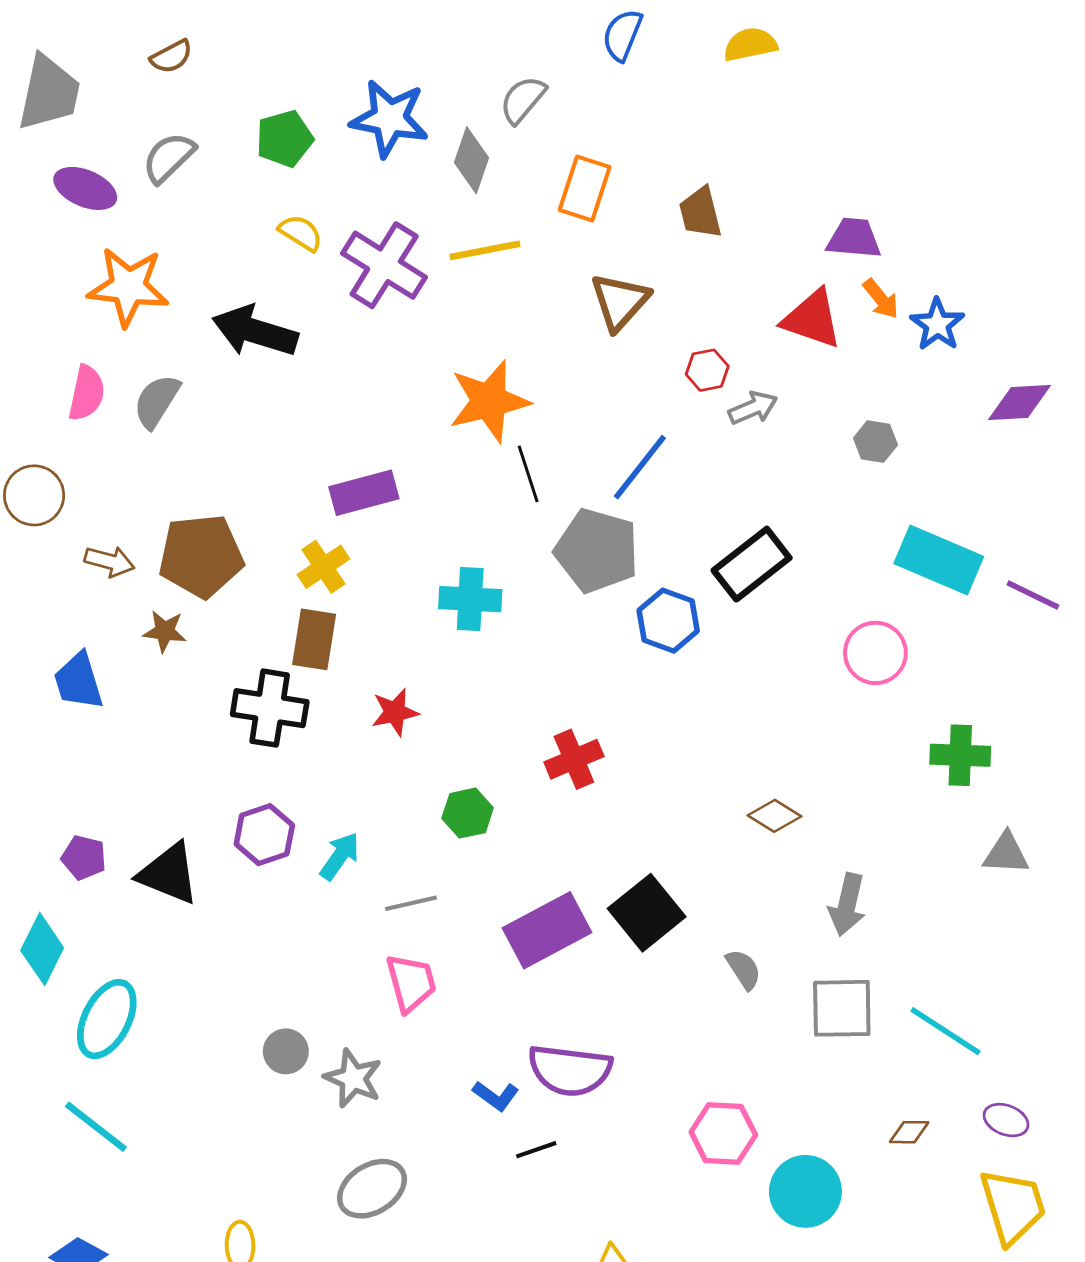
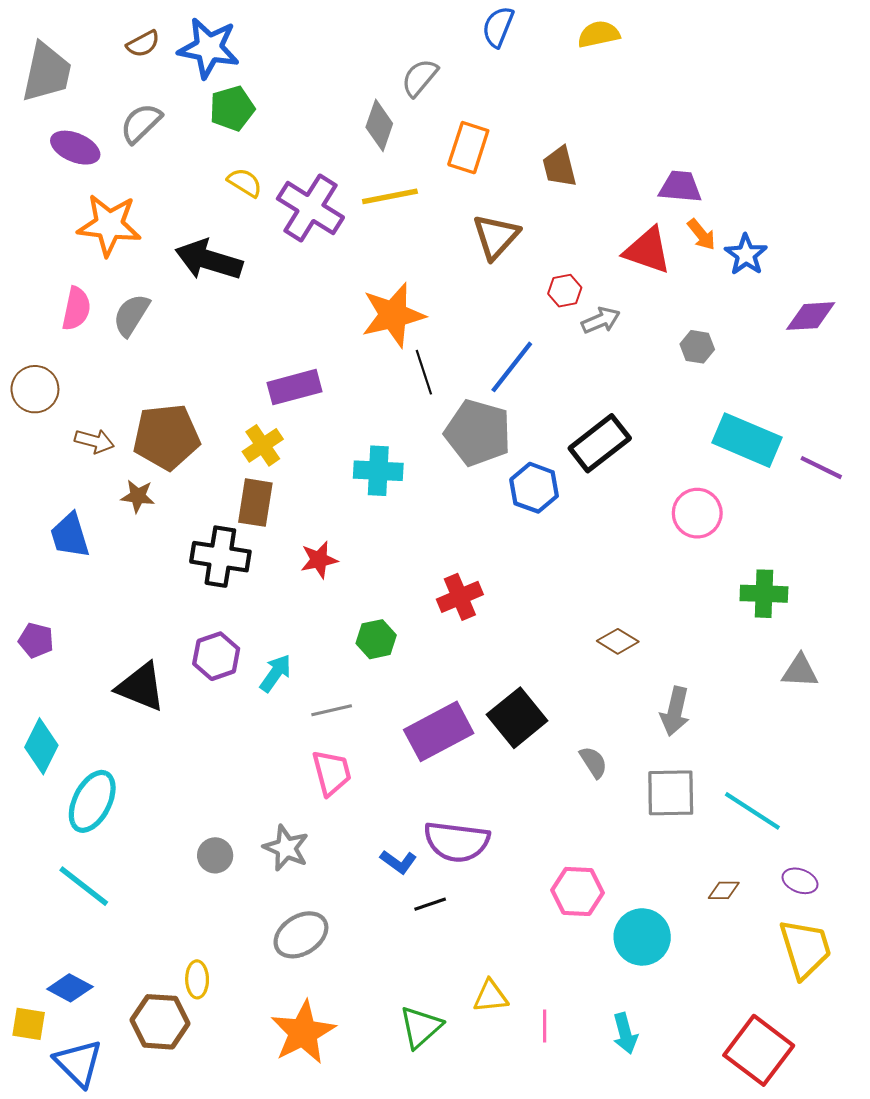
blue star: (389, 118) -> (209, 48), moved
purple pentagon: (84, 858) -> (36, 640), moved
gray circle: (286, 1051) -> (215, 855), moved

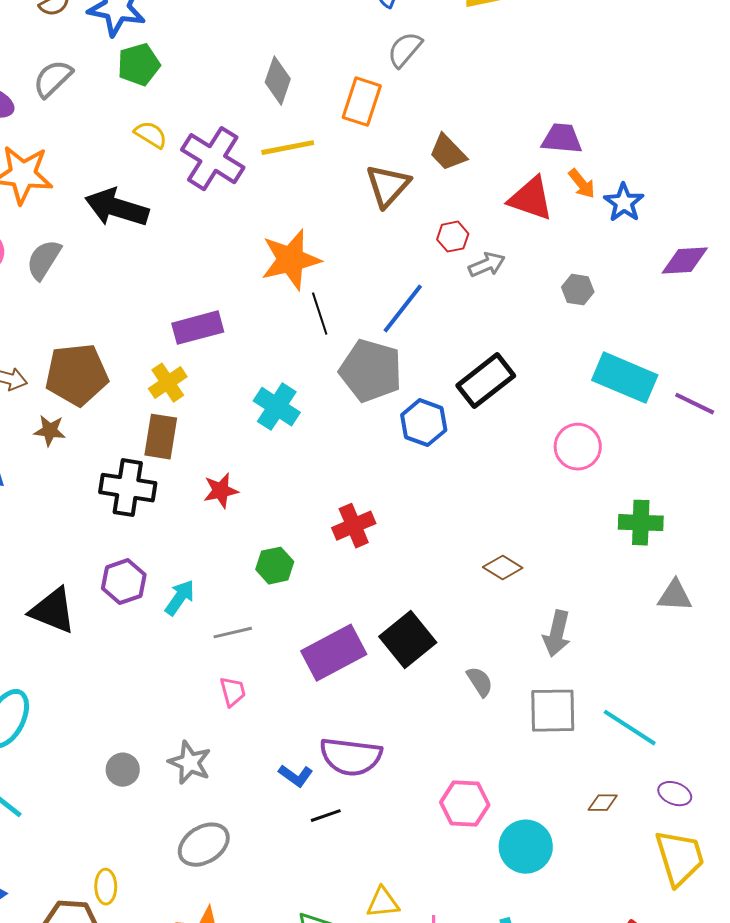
gray semicircle: (420, 78) -> (405, 50), moved
brown trapezoid: (559, 167) -> (448, 153), moved, turned -30
cyan cross: (378, 471) -> (277, 407), turned 30
pink trapezoid: (332, 773) -> (233, 692), size x0.7

